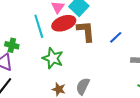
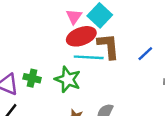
cyan line: (39, 26) -> (89, 57), moved, turned -70
green cross: (12, 45) -> (32, 78), moved

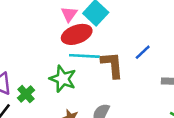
brown L-shape: (108, 46) -> (112, 65), moved
green cross: (32, 78) -> (26, 94), moved, turned 35

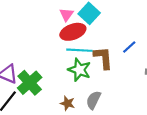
green star: (63, 79) -> (79, 70), moved
green cross: (26, 94) -> (30, 83), size x1.6

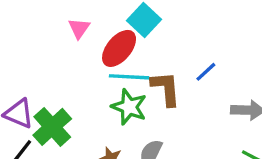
pink triangle: (66, 14) -> (79, 28), moved
red ellipse: (73, 32) -> (119, 48), turned -30

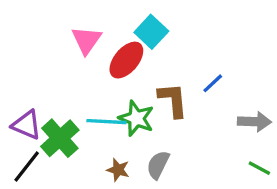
pink triangle: (79, 28) -> (86, 40), size x1.4
cyan line: (129, 77) -> (106, 122), moved

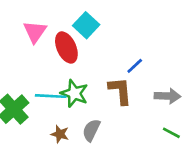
red ellipse: (126, 60) -> (66, 47), turned -64
brown L-shape: (173, 100) -> (120, 91), moved

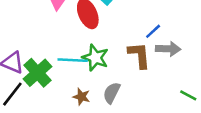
gray arrow: (167, 96) -> (168, 49), moved

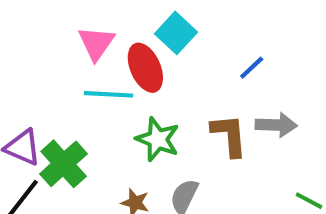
blue line: (153, 31) -> (252, 68), moved
cyan line: (73, 60) -> (109, 94), moved

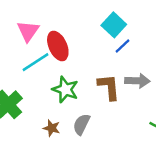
cyan square: (176, 33) -> (114, 25), moved
cyan line: (109, 94) -> (35, 62), turned -36

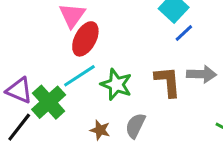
red ellipse: (58, 46) -> (85, 39), moved, turned 52
cyan line: (35, 62) -> (79, 76), moved

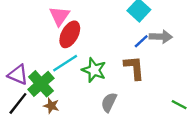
blue line: (184, 33) -> (141, 41), moved
gray arrow: (202, 74) -> (161, 37), moved
brown star: (100, 130) -> (51, 106), moved

